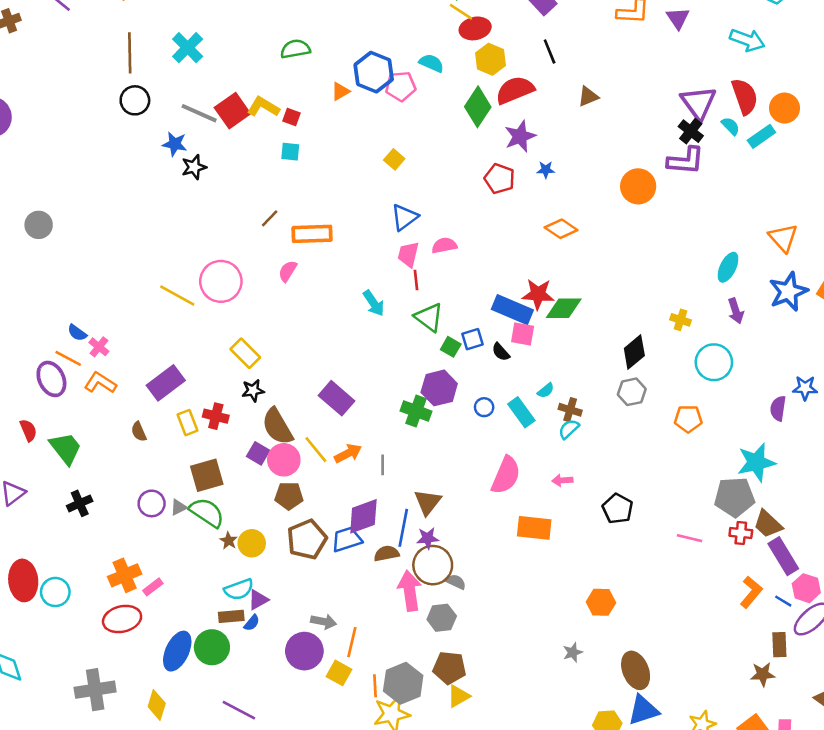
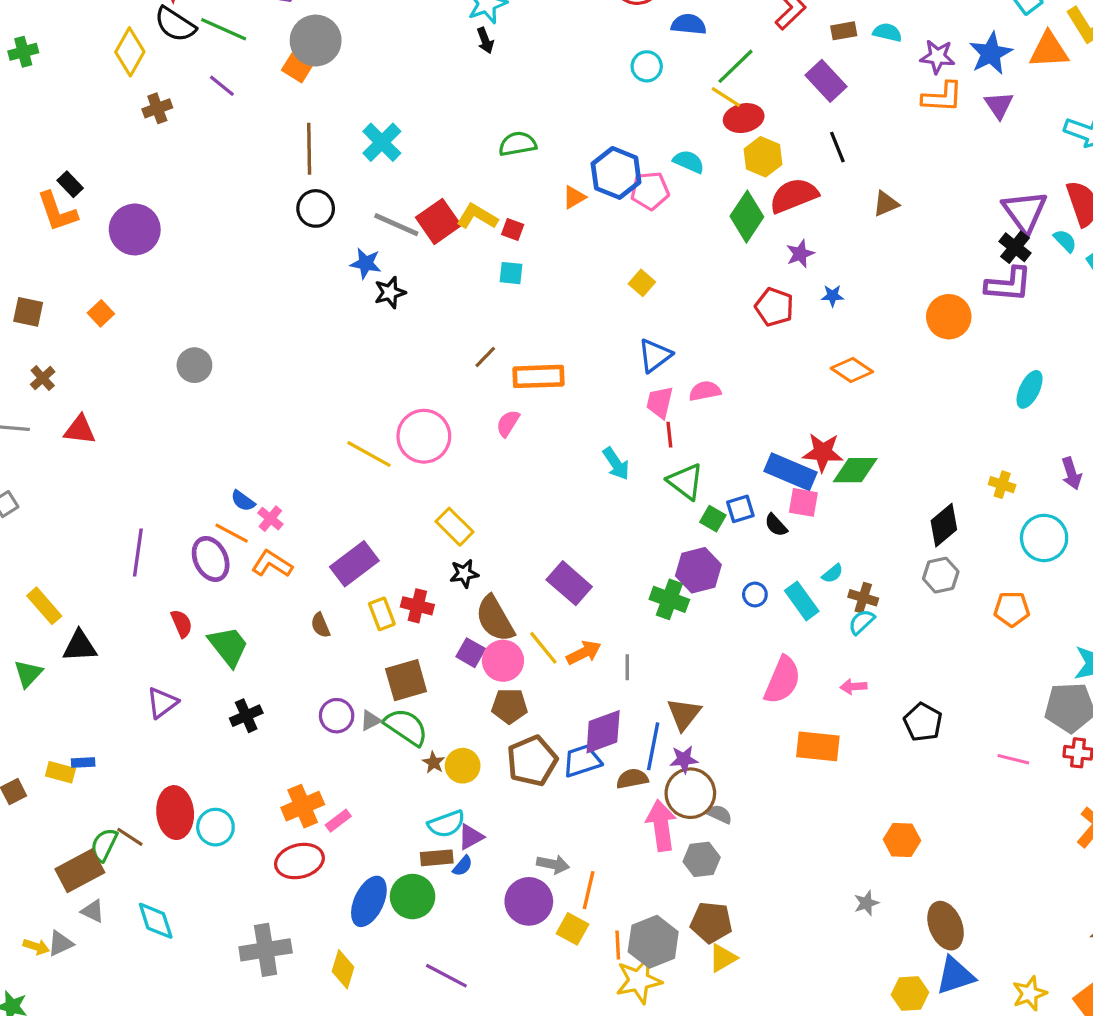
purple star: (520, 136) -> (800, 254), size x0.7
cyan ellipse: (728, 267) -> (1030, 389), moved

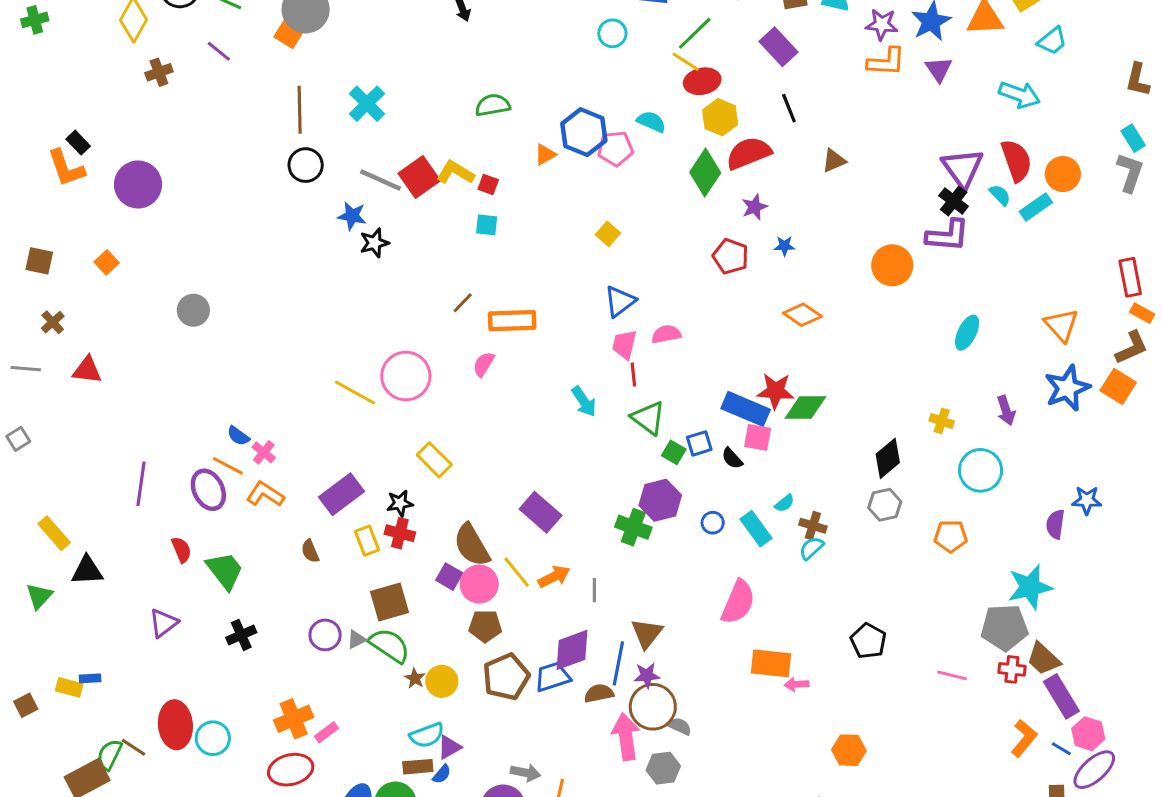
black star: (464, 574) -> (400, 503), moved
pink arrow: (853, 687) -> (796, 684), moved

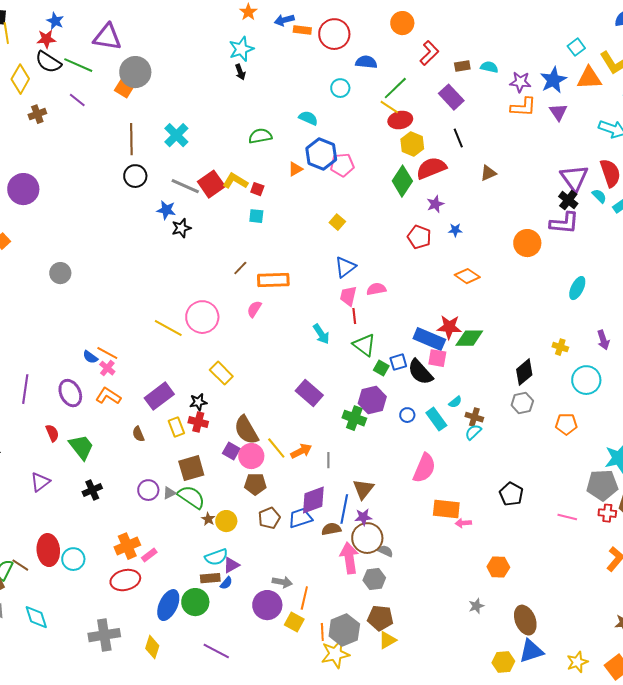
cyan semicircle: (651, 122) -> (308, 118), moved
black semicircle: (732, 458) -> (420, 372), size x1.8
orange line: (228, 466) -> (107, 353), moved
purple rectangle: (541, 512) -> (309, 393), moved
brown pentagon: (506, 677) -> (269, 518), size x0.7

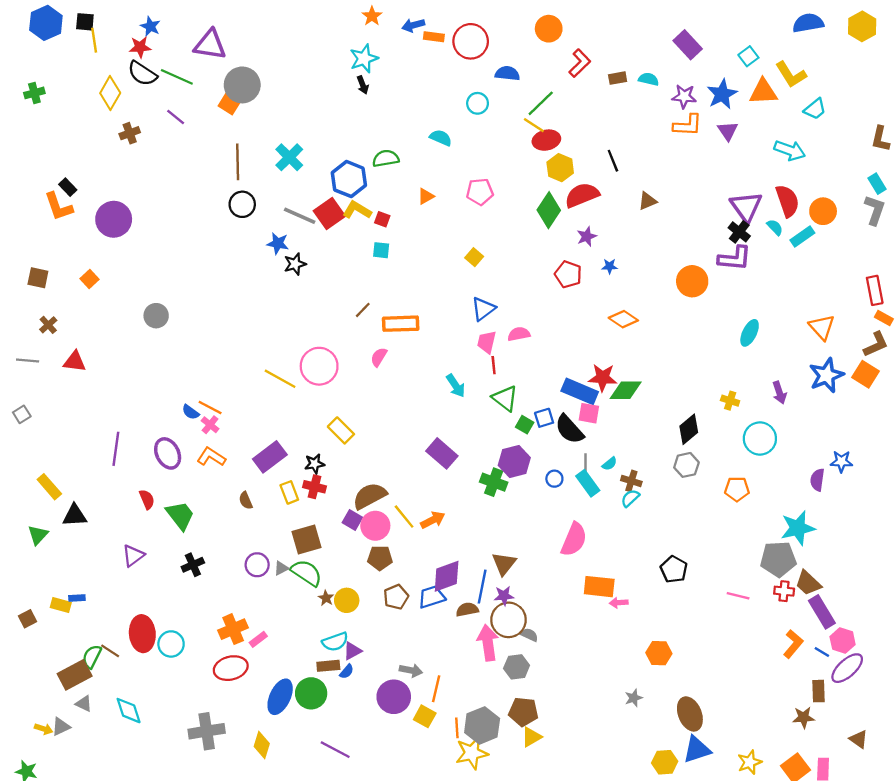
purple rectangle: (451, 97) -> (688, 45), moved
blue hexagon: (321, 154) -> (349, 179), moved
brown semicircle: (246, 430) -> (370, 496), turned 92
gray line: (328, 460) -> (585, 463), moved

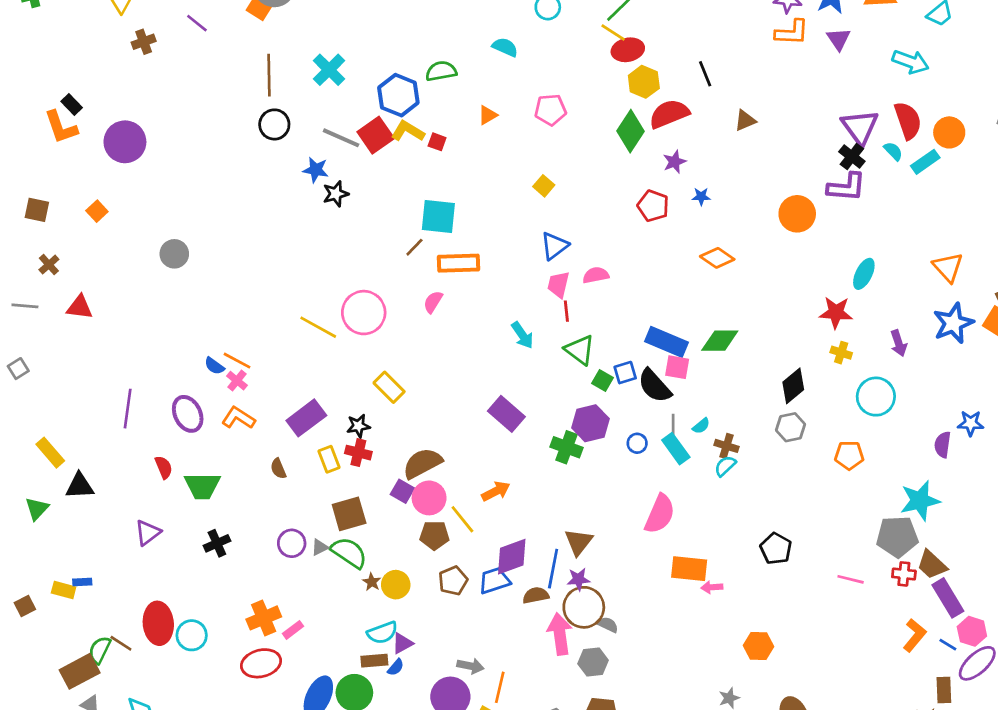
cyan square: (381, 250) -> (438, 216), moved, size x1.8
red star: (603, 378) -> (836, 313), moved
green trapezoid: (180, 515) -> (202, 486), turned 128
yellow line: (404, 517) -> (462, 519), moved

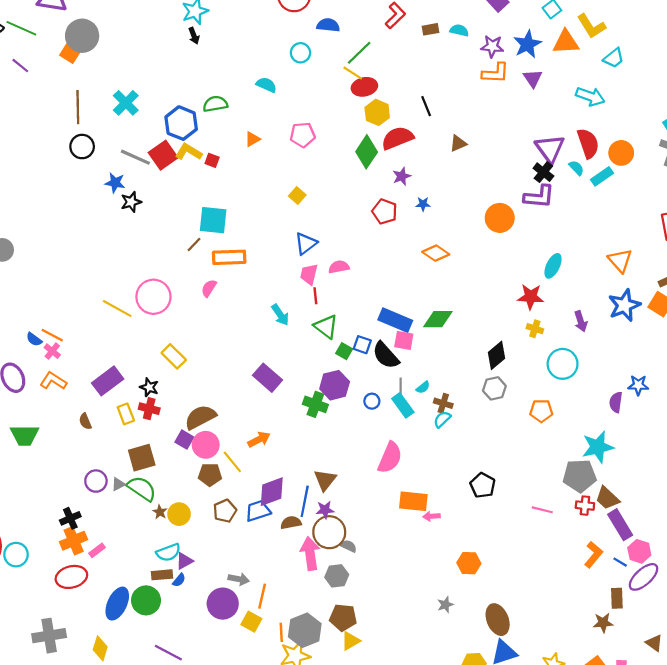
blue square: (625, 373) -> (362, 345), turned 36
black star: (358, 426) -> (149, 387), turned 30
black cross: (217, 543) -> (70, 518), moved

